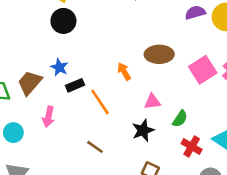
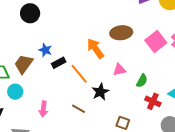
black circle: (63, 21) -> (30, 13), moved
orange arrow: (124, 71) -> (95, 48), size x1.5
pink arrow: (48, 117) -> (43, 109), moved
black star: (143, 130) -> (100, 92), moved
cyan circle: (13, 133) -> (15, 92), moved

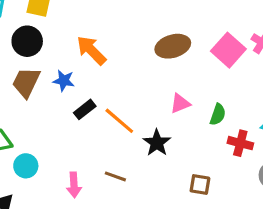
orange arrow: (95, 48) -> (91, 50), moved
blue star: (45, 50) -> (64, 81), moved
brown trapezoid: (24, 64) -> (26, 82), moved
brown line: (78, 109) -> (115, 176), moved

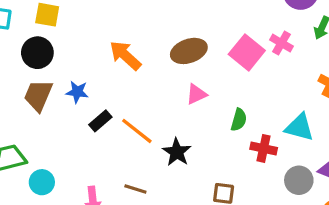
orange arrow: (91, 50) -> (125, 55), moved
pink triangle: (180, 104) -> (196, 94), moved

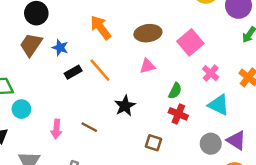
pink cross: (281, 43) -> (211, 73), moved
orange line: (137, 131) -> (100, 70), moved
red cross: (264, 148) -> (178, 114), moved

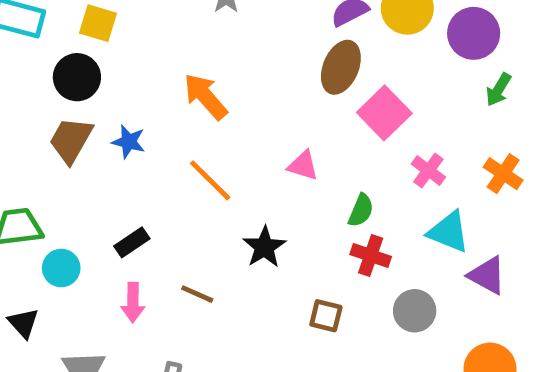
brown ellipse: (148, 33) -> (341, 67), moved, turned -55
pink triangle: (147, 66) -> (303, 166), turned 35
black rectangle: (73, 72) -> (132, 242), moved
purple triangle: (236, 140) -> (487, 275), moved
gray circle: (211, 144) -> (415, 311), moved

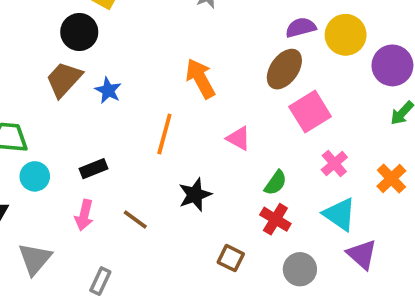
orange arrow: (205, 96) -> (200, 78), moved
orange line: (210, 180) -> (164, 134), turned 48

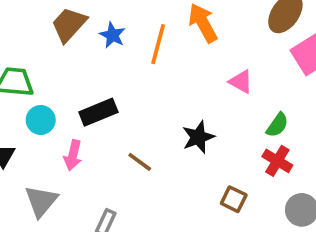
orange line: (164, 134) -> (158, 44), moved
black rectangle: (94, 169) -> (98, 112), size x1.4
pink arrow: (84, 215) -> (73, 155), moved

